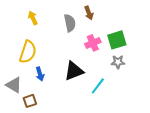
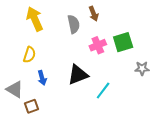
yellow arrow: (33, 18) -> (35, 19), size x1.6
yellow semicircle: (28, 52) -> (29, 55), size x0.7
gray star: (118, 62) -> (142, 68), moved

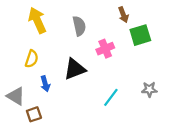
brown arrow: (94, 14) -> (123, 15), moved
green square: (123, 42) -> (140, 35), moved
gray star: (142, 68) -> (149, 89), moved
black triangle: (78, 75) -> (75, 69), moved

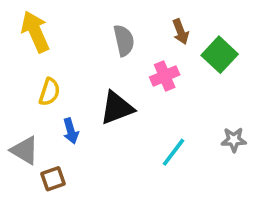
brown arrow: (123, 15) -> (181, 32), moved
yellow arrow: (37, 20) -> (35, 32), moved
green square: (140, 35) -> (220, 55), turned -30

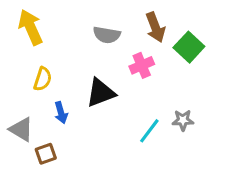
brown arrow: (181, 32) -> (155, 27), size x1.4
gray semicircle: (124, 41) -> (107, 35), turned 112
gray star: (234, 140) -> (183, 120), moved

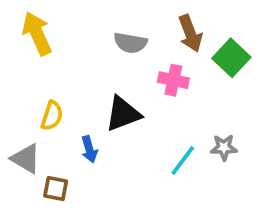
pink cross: (142, 65) -> (173, 80), turned 35
yellow semicircle: (43, 79) -> (52, 116), moved
blue arrow: (61, 113) -> (89, 149), moved
brown square: (46, 154) -> (56, 189), turned 30

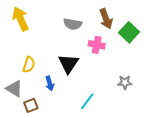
black triangle: (123, 114) -> (68, 64), turned -35
cyan line: (183, 161) -> (87, 101), moved
brown square: (56, 189) -> (31, 105), turned -32

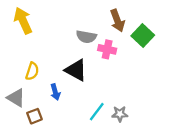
gray semicircle: (73, 24) -> (86, 37), moved
black triangle: (68, 64) -> (76, 70), turned -35
gray star: (125, 82) -> (120, 114), moved

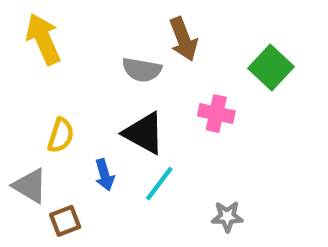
brown arrow: (117, 21) -> (183, 39), moved
gray semicircle: (86, 37) -> (142, 70), moved
pink cross: (107, 49) -> (216, 114), moved
cyan line: (97, 112) -> (159, 184), moved

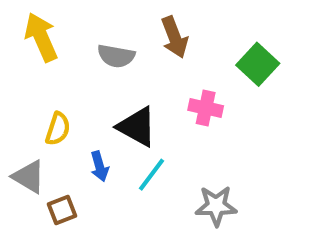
gray semicircle: (142, 70) -> (116, 56), moved
gray star: (227, 216) -> (216, 206), size x1.4

